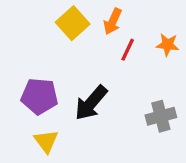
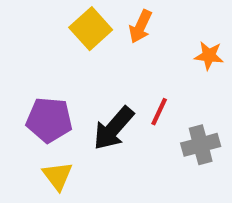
red line: (128, 50) -> (159, 112), moved

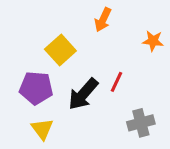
yellow square: (91, 29) -> (60, 50), moved
gray cross: (201, 145) -> (141, 123), moved

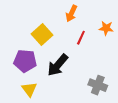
red line: (117, 82) -> (81, 38), moved
gray cross: (141, 123) -> (98, 85), turned 36

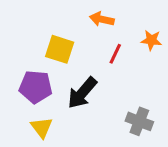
orange arrow: (71, 13) -> (102, 19), turned 77
yellow square: (42, 35) -> (60, 49), turned -30

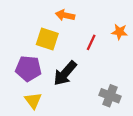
orange arrow: (102, 19) -> (65, 15), moved

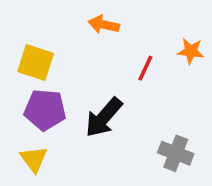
yellow square: (47, 39) -> (36, 62), moved
yellow triangle: (33, 100) -> (34, 159), moved

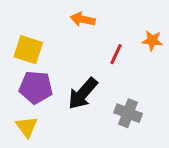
gray cross: (176, 153) -> (128, 113), moved

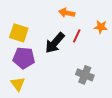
orange arrow: (83, 19) -> (67, 13), moved
black arrow: (83, 93) -> (55, 43), moved

